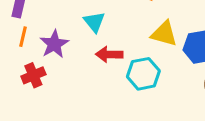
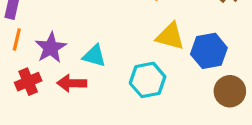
cyan triangle: (94, 22) -> (94, 56), moved, turned -35
red arrow: (109, 54) -> (72, 83), moved

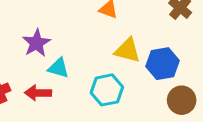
purple star: (51, 48) -> (36, 43), moved

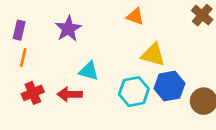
purple star: (36, 43) -> (68, 29), moved
blue hexagon: (163, 64) -> (169, 86), moved

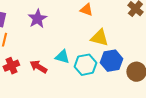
cyan triangle: (89, 71) -> (62, 57), moved
red arrow: (70, 94) -> (38, 67), turned 30

